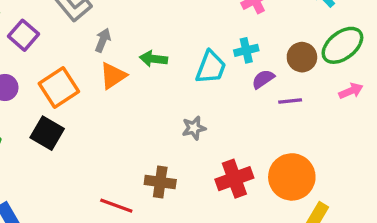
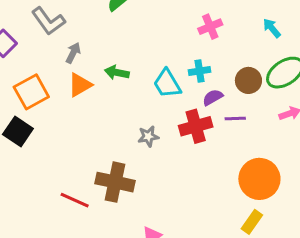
cyan trapezoid: (211, 67) -> (167, 84), turned 124
orange circle: (292, 177) -> (259, 179), moved
red cross: (234, 179) -> (196, 126), moved
brown cross: (160, 182) -> (115, 182), size x1.4

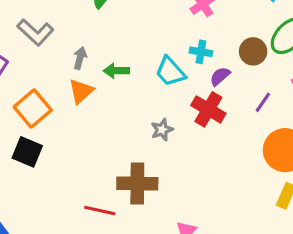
gray arrow: (73, 53) -> (80, 58), moved
cyan cross: (200, 71) -> (201, 52), turned 30
purple line: (235, 119) -> (263, 102), moved, turned -42
red cross: (196, 126) -> (208, 109), turned -32

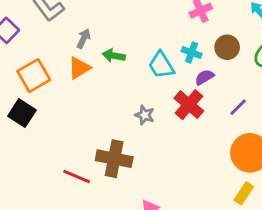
brown circle: (253, 51) -> (227, 47), moved
gray star: (162, 130) -> (145, 115), turned 30

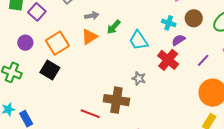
gray arrow: (84, 39) -> (92, 16), turned 56
green arrow: (114, 56) -> (114, 27), turned -56
cyan trapezoid: (161, 65) -> (138, 40), moved
gray star: (145, 115) -> (139, 78), moved

